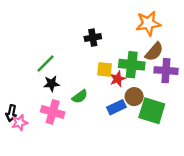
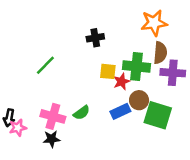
brown semicircle: (154, 52) -> (160, 53), turned -36
black star: (51, 84) -> (52, 139), moved
green semicircle: (80, 97) -> (82, 113), moved

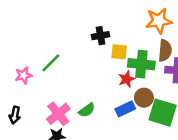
yellow square: (108, 71) -> (119, 52), moved
pink cross: (53, 116) -> (58, 114), turned 35
pink star: (18, 128) -> (24, 75), moved

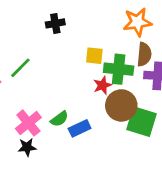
black cross: (100, 36) -> (55, 23), moved
brown circle: (144, 98) -> (121, 105), size x1.5
blue rectangle: (125, 109) -> (80, 128), moved

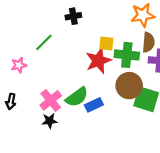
green line: (20, 68) -> (44, 42), moved
red star: (102, 85) -> (98, 61), moved, size x1.6
green semicircle: (59, 119) -> (77, 97), size x1.5

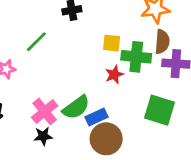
red star: (98, 61) -> (114, 75), moved, size x0.6
brown circle: (129, 86) -> (106, 139), moved

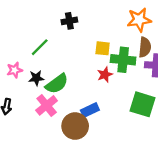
green semicircle: (76, 107) -> (57, 84), moved
black star: (43, 136) -> (36, 78), moved
brown circle: (106, 139) -> (75, 126), moved

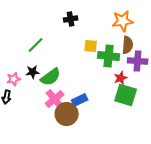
black cross: (69, 21) -> (71, 19), moved
pink star: (15, 70) -> (14, 79), moved
red star: (105, 75) -> (121, 78), moved
pink cross: (47, 105) -> (55, 99), moved

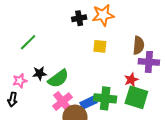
orange star: (123, 21) -> (103, 15), moved
green line: (36, 45) -> (28, 42), moved
green cross: (109, 56) -> (105, 98), moved

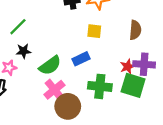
purple cross: (149, 62) -> (144, 64), moved
black star: (40, 73) -> (23, 51), moved
blue rectangle: (89, 103) -> (81, 59), moved

